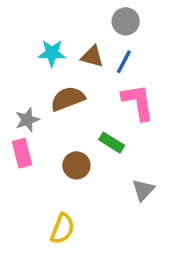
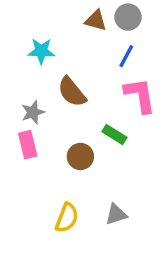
cyan star: (52, 53) -> (41, 51), moved
brown triangle: (92, 56) -> (96, 20), moved
brown semicircle: (68, 99) -> (72, 92), turned -108
gray triangle: (143, 190) -> (116, 214), moved, turned 30

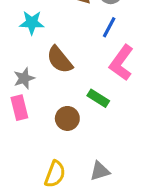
pink L-shape: (140, 95) -> (121, 63), turned -135

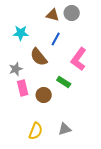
blue line: (109, 27) -> (56, 39), moved
pink rectangle: (19, 108) -> (23, 88), moved

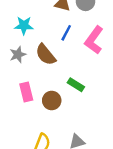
pink L-shape: (79, 59) -> (94, 40), moved
gray star: (16, 69) -> (18, 55), moved

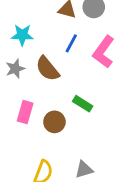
pink rectangle: (26, 92) -> (25, 112), turned 30

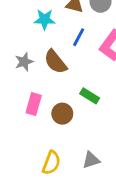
cyan star: (22, 35) -> (45, 19), moved

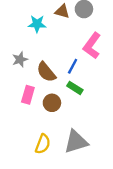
blue line: (79, 37) -> (73, 66), moved
brown semicircle: (55, 62) -> (46, 72), moved
gray triangle: (91, 160) -> (76, 142), size x1.6

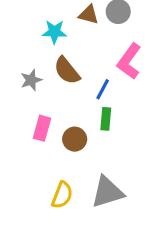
brown semicircle: (46, 72) -> (67, 71), moved
green rectangle: (75, 88) -> (106, 119), turned 63

